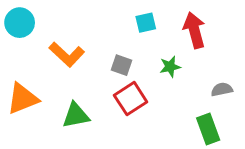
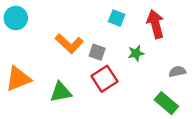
cyan square: (146, 23) -> (117, 18), turned 35
orange L-shape: (67, 55) -> (69, 44), moved
green rectangle: (208, 129) -> (166, 103), turned -30

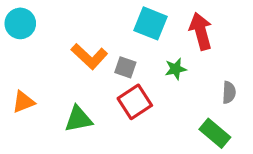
cyan square: (117, 18) -> (151, 23), size x1.5
gray semicircle: (177, 71) -> (229, 92), turned 105
orange triangle: (18, 79) -> (23, 102), size x0.7

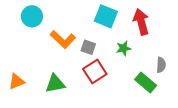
cyan circle: (20, 23) -> (32, 16), moved
orange triangle: (23, 102) -> (17, 81), moved
green rectangle: (215, 133) -> (146, 83), moved

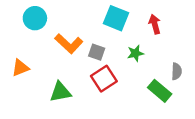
red arrow: (141, 22) -> (155, 24), size x0.7
orange triangle: (17, 81) -> (20, 68), moved

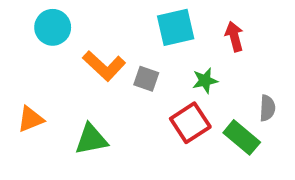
cyan square: (116, 18) -> (176, 27), turned -35
orange triangle: (20, 68) -> (31, 119), moved
red square: (104, 79) -> (190, 123), moved

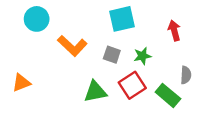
red arrow: (234, 37) -> (174, 30), moved
gray square: (146, 79) -> (112, 55), moved
green triangle: (91, 139) -> (95, 92), moved

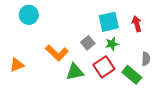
cyan square: (122, 19) -> (109, 22), moved
orange L-shape: (72, 46) -> (57, 53), moved
gray square: (112, 55) -> (88, 43), turned 32

